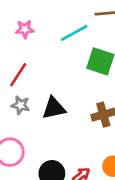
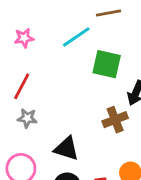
black triangle: (54, 108) -> (66, 148), moved, turned 35

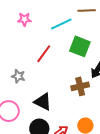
red line: (22, 86) -> (44, 54), moved

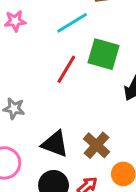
red line: (44, 54) -> (66, 69), moved
brown cross: (80, 86) -> (97, 145), moved, turned -30

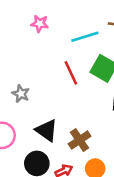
red line: (66, 69) -> (71, 73), turned -70

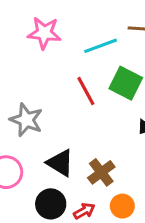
pink star: (40, 24) -> (44, 33), size x1.5
gray star: (21, 94) -> (26, 120), size x1.5

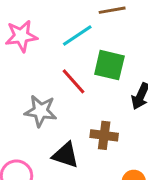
gray star: (26, 120) -> (41, 111), moved
brown cross: (101, 172) -> (104, 135), moved, turned -32

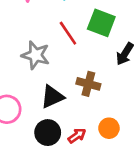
black triangle: (66, 155) -> (52, 97), turned -50

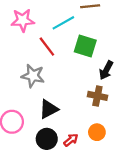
red line: (68, 33) -> (47, 47), moved
brown cross: (88, 84) -> (97, 96), moved

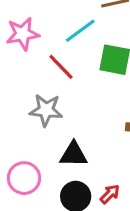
black triangle: (49, 109) -> (74, 154), turned 35

